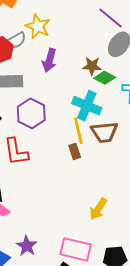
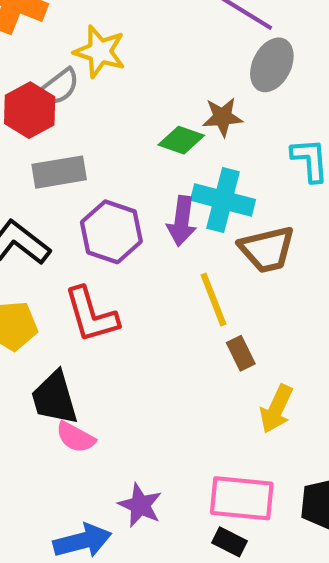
purple arrow: (49, 60) -> (182, 221), moved
green diamond: (105, 78) -> (181, 140), moved
yellow line: (78, 131) -> (213, 300), moved
brown rectangle: (75, 151) -> (241, 353), moved

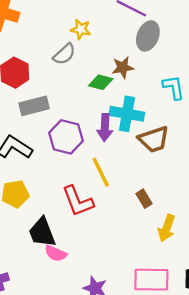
yellow star: (100, 52) -> (81, 29), moved, size x0.7
gray semicircle: (59, 87) -> (64, 54), moved
yellow line: (213, 300) -> (101, 172), moved
red L-shape: (91, 315) -> (78, 201), moved

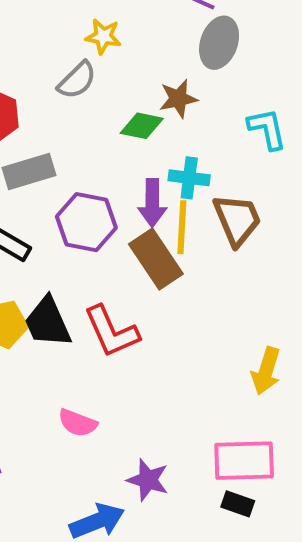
cyan cross: (127, 114) -> (189, 178), size x0.7
brown trapezoid: (154, 139) -> (237, 220), turned -92
yellow line: (101, 172) -> (182, 227), moved, turned 32
brown rectangle: (144, 199) -> (156, 259), moved, size x1.8
black trapezoid: (42, 232) -> (48, 322), moved

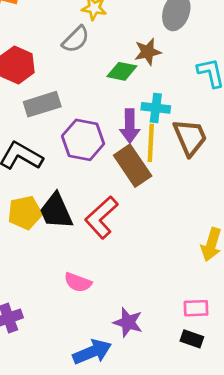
red L-shape: (111, 332) -> (101, 217), turned 72
pink rectangle: (244, 461) -> (196, 308), size x0.6

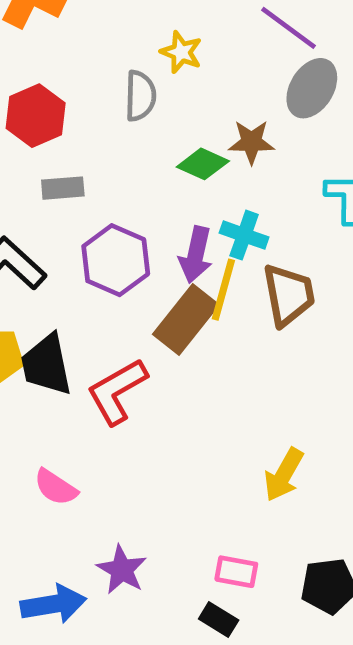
gray semicircle: (76, 39) -> (140, 96), turned -56
gray rectangle: (42, 104) -> (63, 188), size x0.7
brown rectangle: (133, 166) -> (186, 319), turned 60

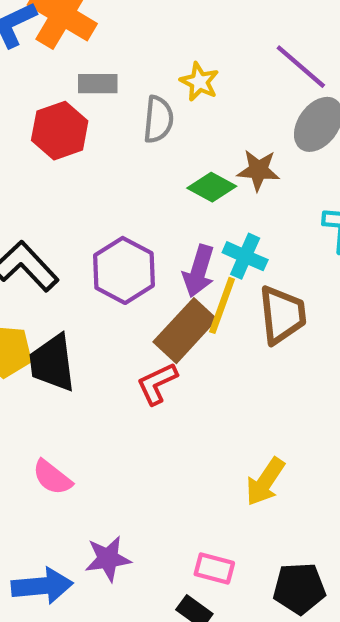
gray rectangle: (63, 188) -> (98, 84), moved
red L-shape: (117, 391) -> (157, 384), moved, size x0.7
purple star: (122, 570) -> (108, 559), turned 30

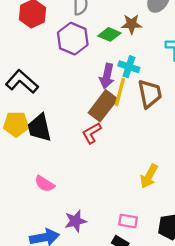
purple hexagon: (124, 270) -> (73, 39), moved

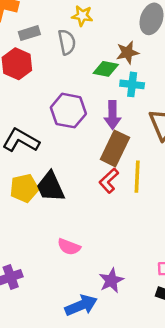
purple hexagon: (73, 39) -> (68, 111), moved
cyan cross: (129, 67) -> (132, 84), moved
yellow line: (120, 92) -> (137, 177), moved

